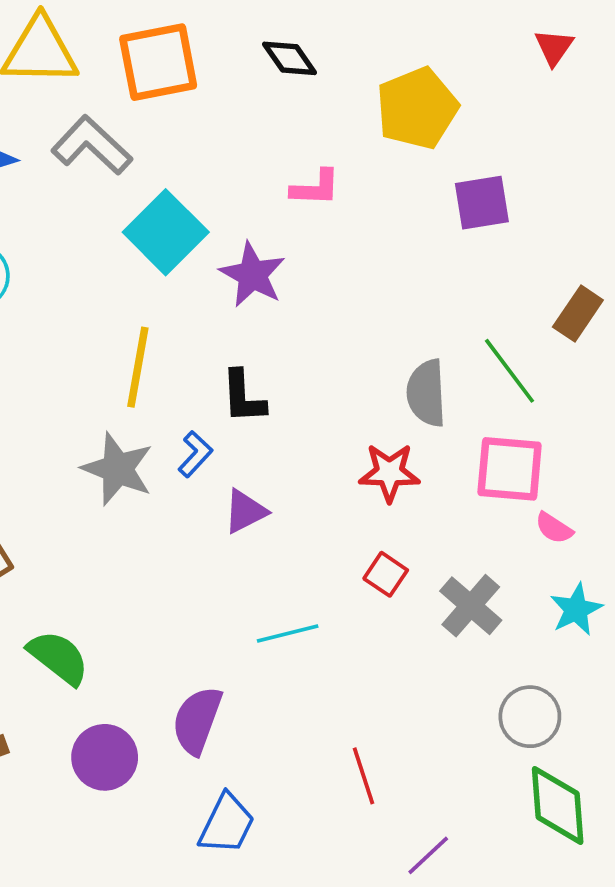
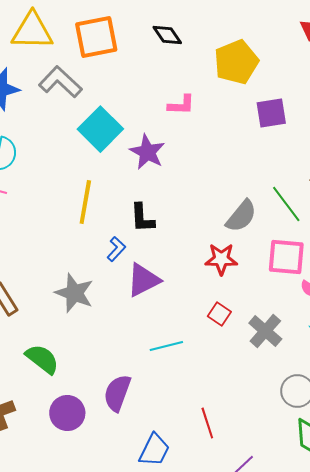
gray semicircle: (426, 393) -> (241, 216), turned -138
gray star: (118, 469) -> (74, 293), moved
purple triangle: (245, 511) -> (143, 280), size x1.4
blue trapezoid: (227, 824) -> (154, 450), moved

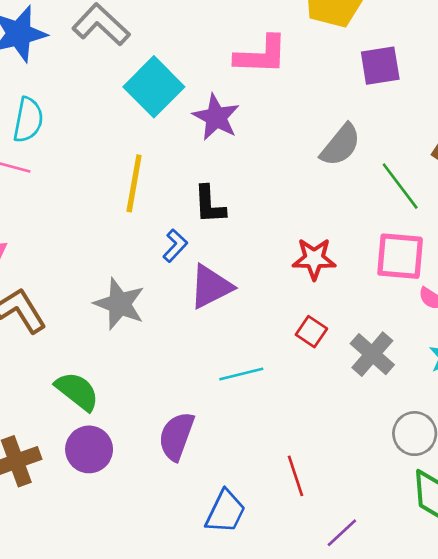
pink L-shape: (181, 105) -> (261, 55), size x1.5
gray semicircle: (241, 216) -> (341, 145), moved
purple circle: (67, 413) -> (89, 449), moved

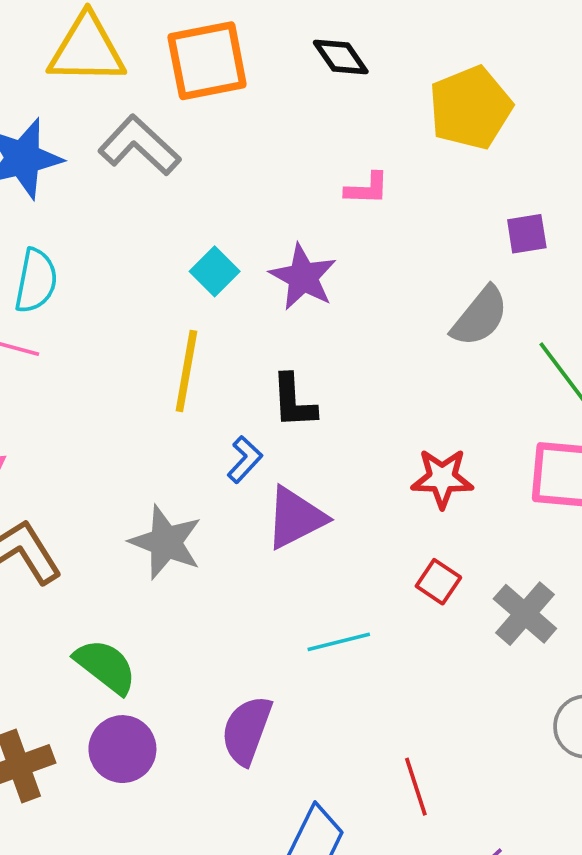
pink L-shape: (261, 55) -> (367, 189), size x0.6
purple square: (380, 66) -> (527, 234), moved, size x0.7
cyan square: (154, 87) -> (215, 271), moved, size x0.6

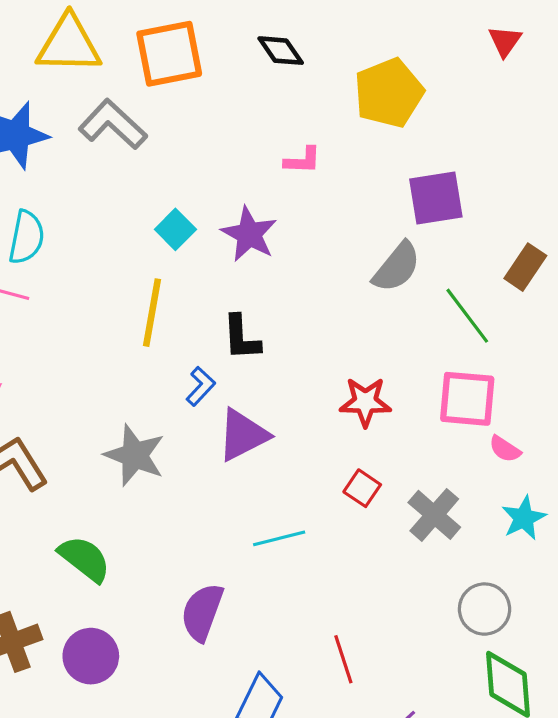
purple square: (527, 234) -> (436, 198), size x1.6
purple circle: (122, 749) -> (91, 656), moved

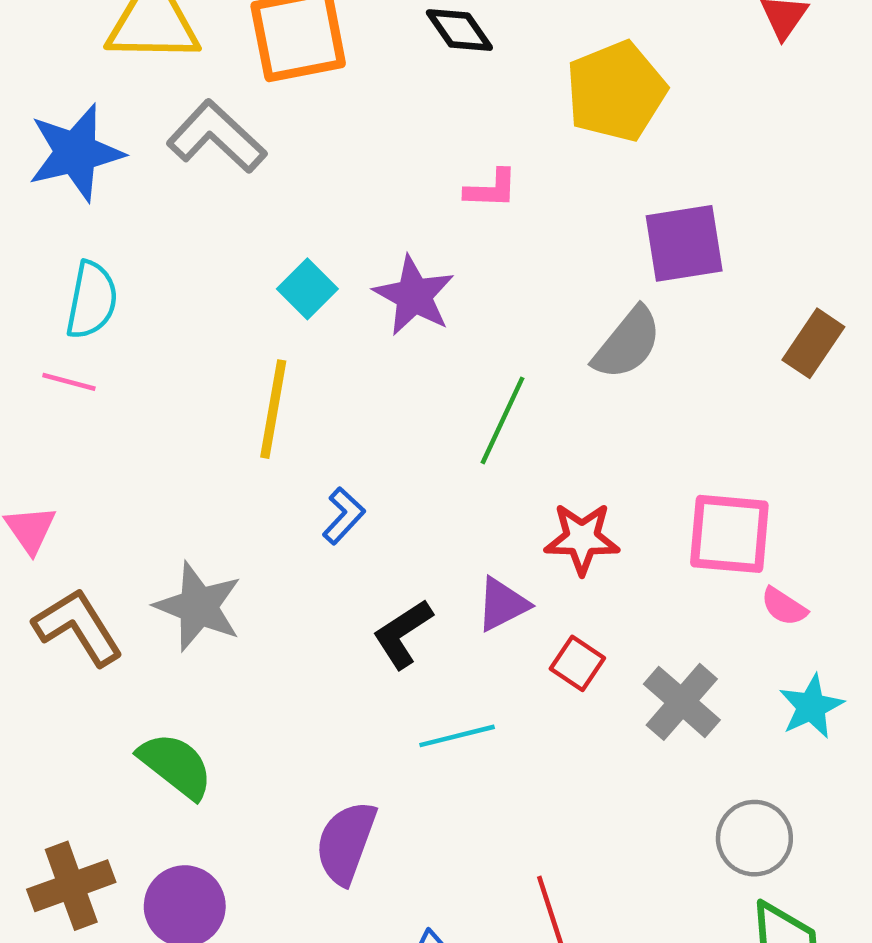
green line: (467, 316) -> (502, 420), moved, turned 62
black L-shape: (241, 338) -> (403, 634), moved, turned 60
purple triangle: (243, 435) -> (502, 604), moved, size x0.7
gray star: (135, 455) -> (198, 607), moved

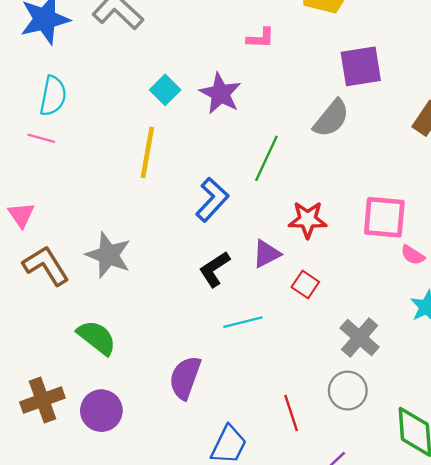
blue L-shape: (344, 516) -> (212, 200), moved, size x1.5
gray cross: (682, 702) -> (360, 338), moved
gray circle: (754, 838) -> (348, 391), moved

